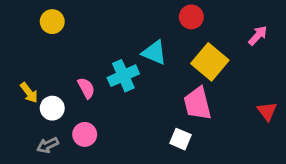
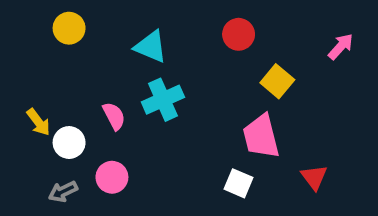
red circle: (191, 17) -> (239, 34), moved
cyan triangle: (154, 52) -> (151, 47), moved
yellow square: (210, 62) -> (277, 81), size x0.7
red triangle: (267, 111) -> (314, 177), moved

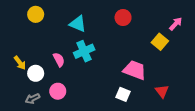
yellow square: (277, 81) -> (160, 42), moved
pink trapezoid: (261, 136) -> (135, 70), turned 125

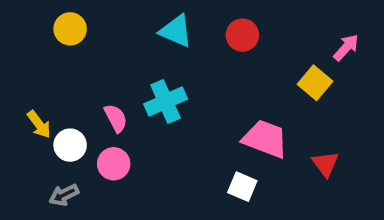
cyan triangle: (78, 24) -> (176, 31), moved
pink circle: (58, 91) -> (114, 164), moved
red triangle: (162, 91) -> (325, 164), moved

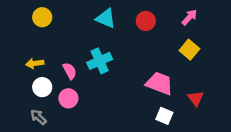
pink arrow: (346, 48) -> (189, 17), moved
yellow arrow: (39, 124) -> (35, 63), moved, turned 119
white square: (242, 187) -> (164, 116), moved
gray arrow: (64, 195) -> (38, 117), turned 70

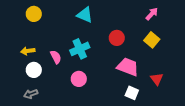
red circle: (146, 21) -> (117, 38), moved
pink circle: (68, 98) -> (79, 79), moved
gray arrow: (38, 117) -> (31, 94), turned -64

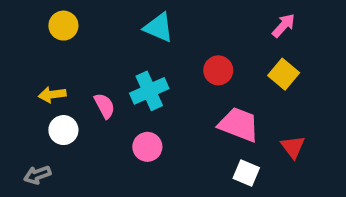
gray arrow: (31, 94) -> (37, 175), moved

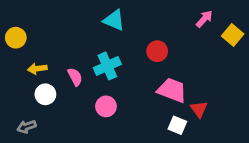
yellow circle: (63, 26) -> (16, 38), moved
yellow square: (284, 74) -> (233, 35), moved
red triangle: (293, 147) -> (199, 109), moved

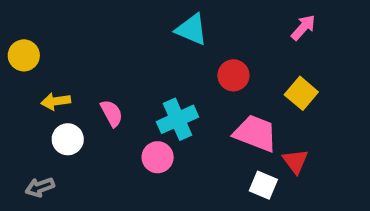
cyan triangle: (114, 20) -> (192, 29), moved
yellow square: (233, 35) -> (301, 93), moved
cyan cross: (107, 66) -> (178, 119), moved

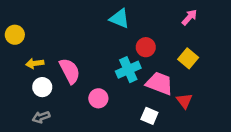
pink semicircle: (112, 113) -> (70, 71), size x1.5
cyan cross: (178, 119) -> (128, 70), moved
white square: (263, 185) -> (149, 116), moved
gray arrow: (40, 187) -> (41, 117), moved

